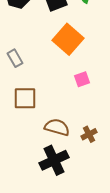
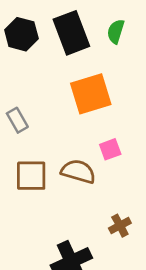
orange square: (68, 39) -> (91, 94), turned 32
brown semicircle: (57, 127) -> (78, 171), moved

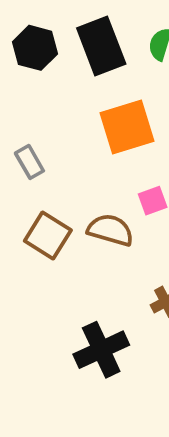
brown square: (31, 176) -> (48, 236), turned 32

